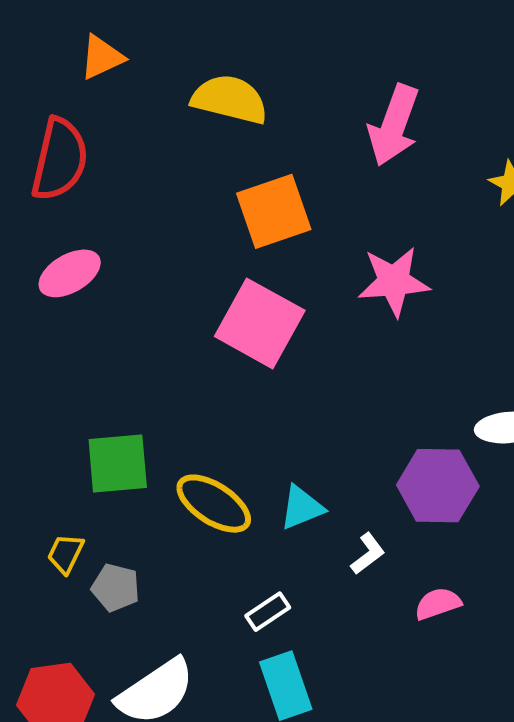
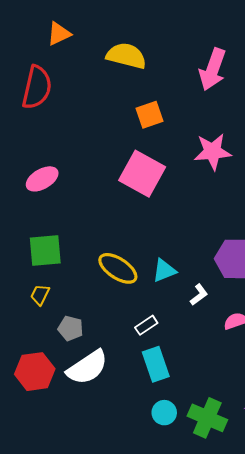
orange square: (274, 211) -> (149, 115), size x0.7
pink ellipse: (70, 273) -> (42, 179), moved
green square: (118, 464) -> (45, 251), moved
gray pentagon: (116, 588) -> (71, 328), moved

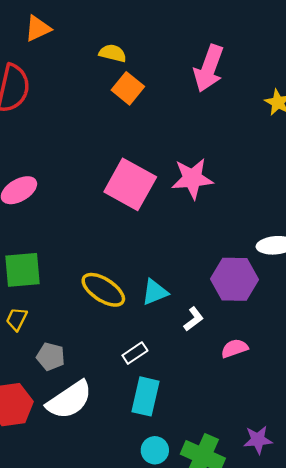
yellow semicircle: (126, 56) -> (113, 53), size x0.6
orange square: (149, 115) -> (128, 88), moved, turned -32
pink star: (213, 152) -> (192, 178), moved
cyan rectangle: (156, 364) -> (145, 396), turned 32

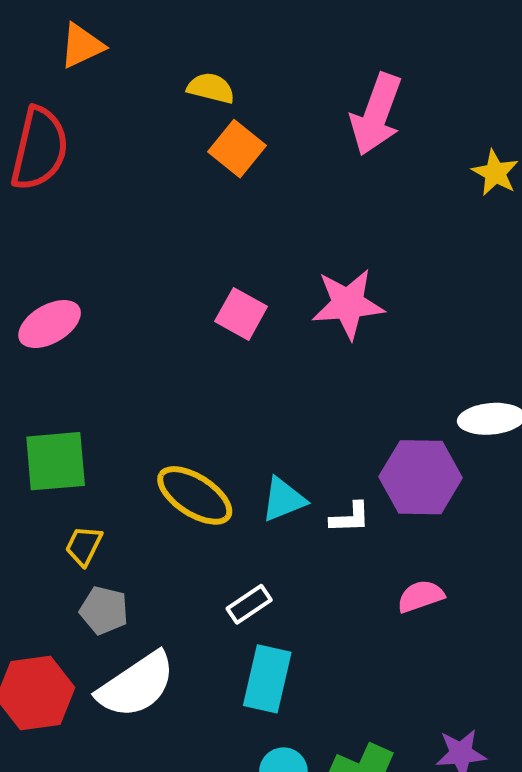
pink square: (130, 184) -> (241, 314), size x0.6
yellow trapezoid: (17, 319) -> (84, 546), moved
white L-shape: (193, 319) -> (350, 518), moved, turned 35

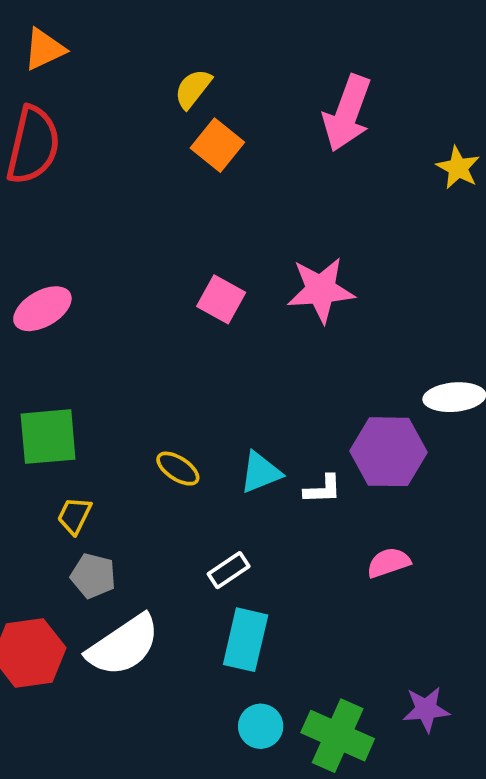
orange triangle: (82, 46) -> (44, 49), moved
yellow semicircle: (211, 88) -> (193, 89), turned -66
yellow ellipse: (195, 495) -> (178, 469), size x0.6

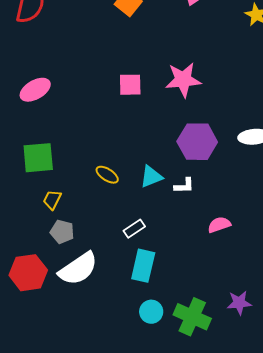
pink square: (221, 299) -> (130, 85), turned -30
purple hexagon: (388, 452) -> (197, 142), moved

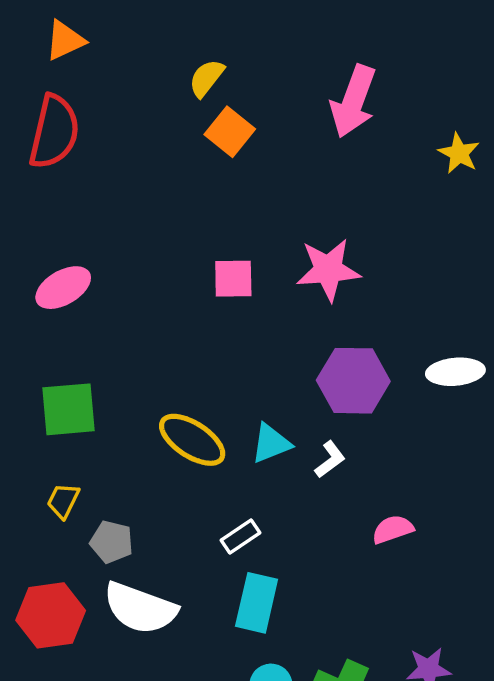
yellow ellipse: (107, 175) -> (192, 440), size x1.6
white L-shape: (184, 186) -> (330, 460), turned -35
yellow trapezoid: (52, 200) -> (63, 501), moved
white semicircle: (78, 269) -> (140, 608), turned 54

